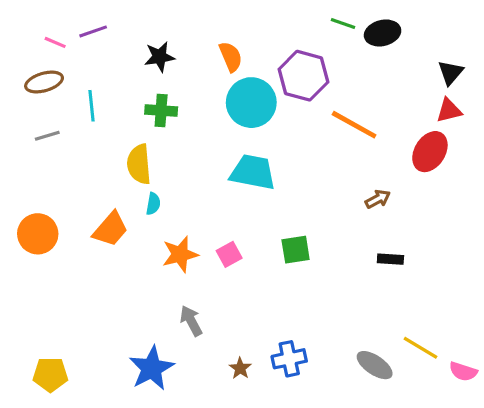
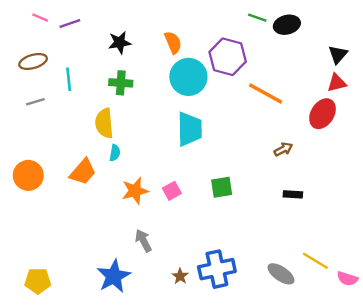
pink line: (55, 42) -> (40, 18), moved
cyan trapezoid: (253, 172) -> (190, 129), turned 78
blue cross: (289, 359) -> (217, 269), size x1.4

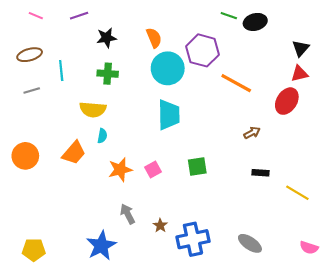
purple line: (70, 24) -> (79, 16), moved
yellow semicircle: (104, 123) -> (93, 109), turned -80
yellow line: (315, 261) -> (297, 193), moved
brown star: (180, 276) -> (160, 225), moved

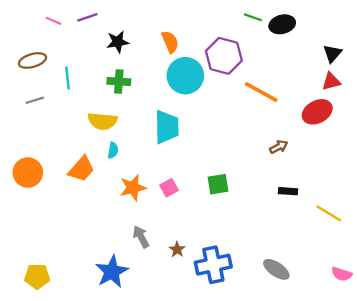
pink line: (36, 16) -> (53, 21), moved
red ellipse: (287, 101) -> (317, 112), turned 30
cyan trapezoid: (169, 115) -> (167, 127), moved

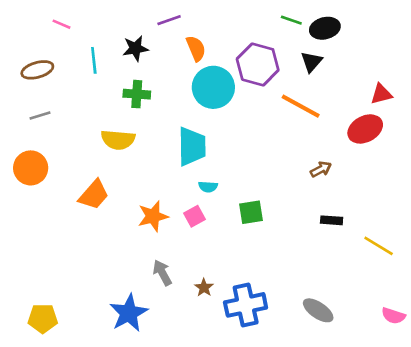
purple line: (87, 17) -> (169, 20), moved
black triangle: (332, 53) -> (311, 62), moved
cyan line: (67, 78) -> (94, 60), moved
cyan semicircle: (113, 150) -> (208, 187), moved, turned 84
orange circle: (28, 173) -> (31, 168), moved

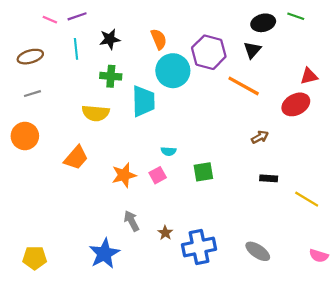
purple line: (169, 20) -> (77, 16), moved
green line: (291, 20) -> (296, 16), moved
cyan trapezoid: (192, 146) -> (143, 101), moved

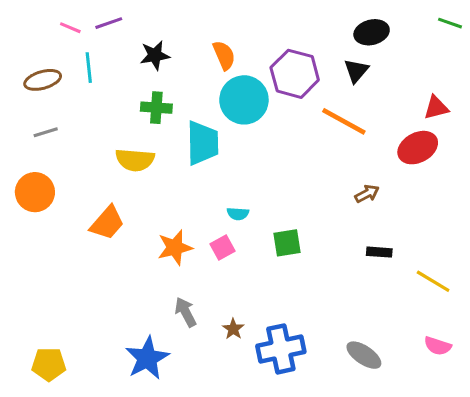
green line: (296, 16) -> (450, 23), moved
cyan line: (76, 49) -> (89, 68), moved
pink semicircle: (319, 256) -> (438, 346), moved

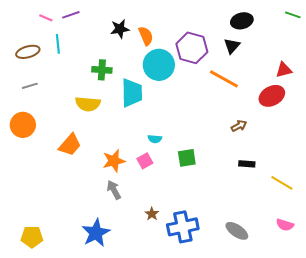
black star: (155, 55) -> (120, 29), moved
gray arrow: (186, 312) -> (114, 190), moved

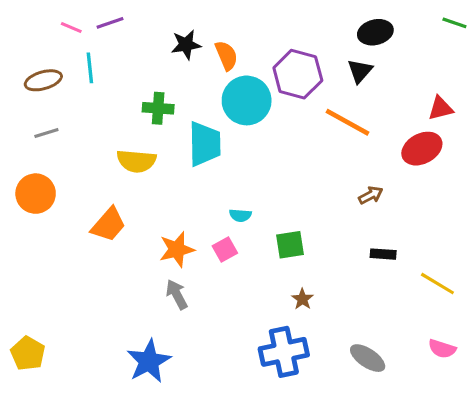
brown star: (152, 214) -> (302, 299), moved
yellow pentagon: (32, 237) -> (28, 353), moved, turned 30

